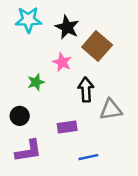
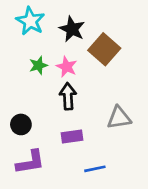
cyan star: (28, 20) -> (30, 21), turned 30
green star: (36, 82) -> (38, 65), moved
black arrow: (86, 90) -> (68, 96), moved

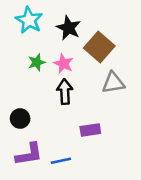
gray triangle: (119, 118) -> (113, 83), moved
purple rectangle: (72, 137) -> (90, 130), moved
blue line: (95, 169) -> (61, 161), moved

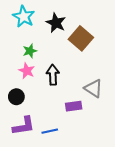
pink star: (63, 64) -> (27, 71), moved
gray triangle: (113, 83) -> (93, 88), moved, turned 42

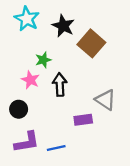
green star: (30, 51) -> (43, 60), moved

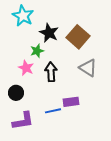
black star: (63, 26) -> (49, 33), moved
gray triangle: (106, 100) -> (88, 68), moved
blue line: (56, 148) -> (53, 111), moved

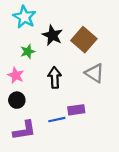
green star: (37, 51) -> (28, 52), moved
pink star: (26, 68) -> (16, 75), moved

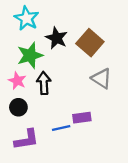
green star: (28, 52) -> (30, 55), size x1.6
black arrow: (55, 77) -> (44, 83), moved

